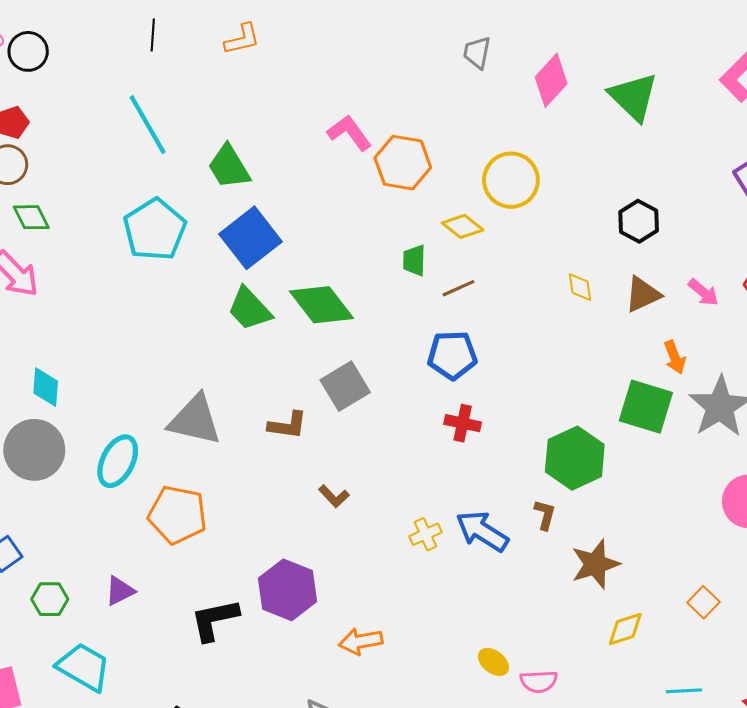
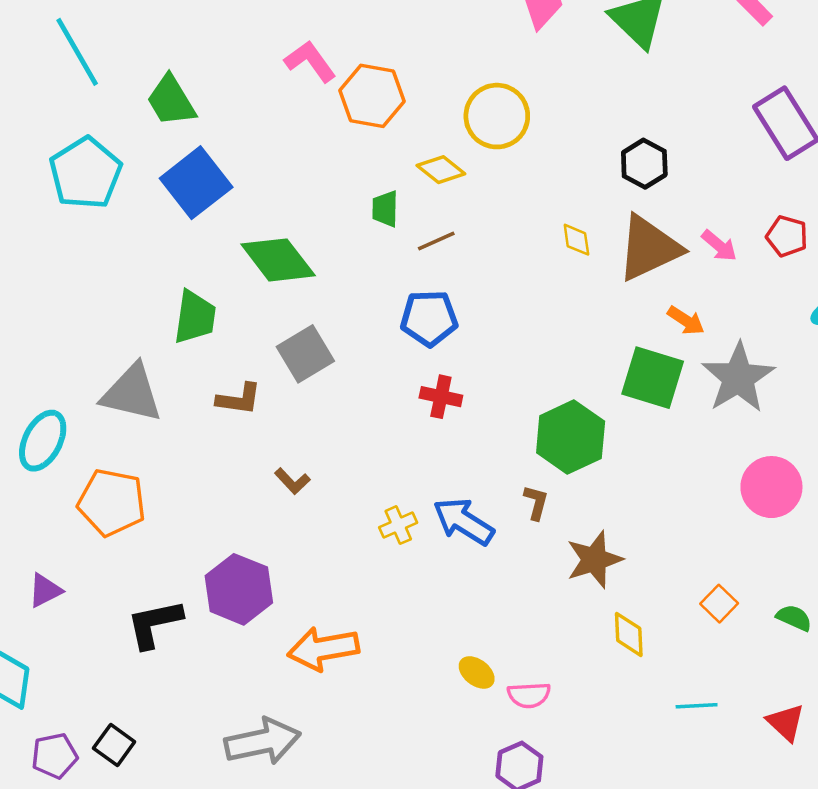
brown triangle: (643, 294) -> (649, 248), size x1.6
green trapezoid: (249, 309) -> (195, 317), moved, turned -129
orange arrow: (675, 357) -> (686, 321), turned -36
yellow diamond: (625, 629) -> (629, 634), turned -75
orange arrow: (361, 641) -> (323, 649), size x1.4

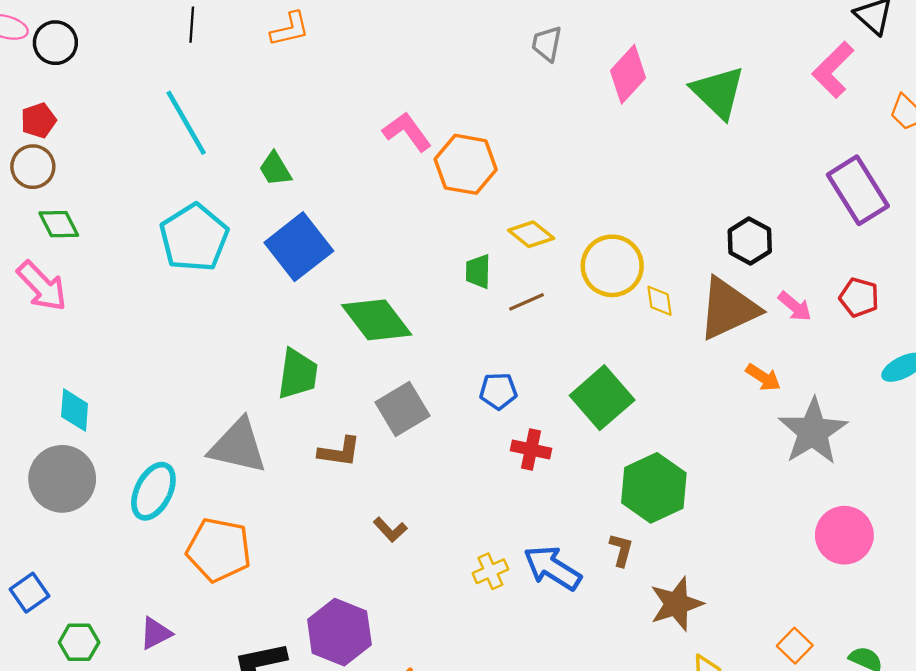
green trapezoid: (171, 101) -> (275, 169), size x0.7
yellow circle: (497, 116) -> (612, 266), moved
black hexagon: (644, 164) -> (750, 241), moved
blue pentagon: (429, 318) -> (498, 391), moved, size x0.7
green square: (653, 378) -> (602, 398), moved, turned 32

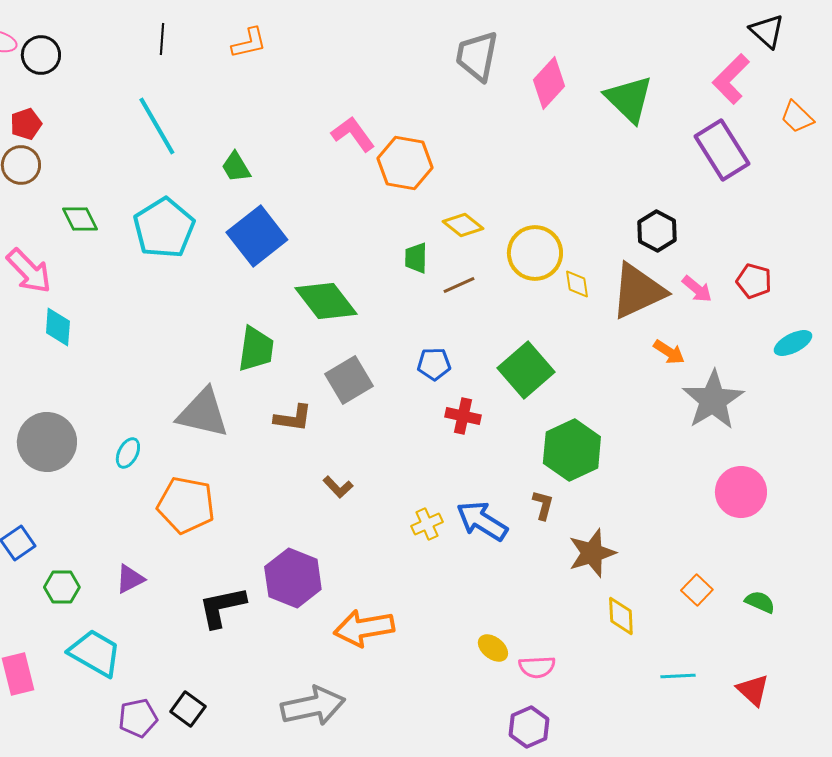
gray trapezoid: (547, 44) -> (477, 56), size x1.6
purple rectangle: (858, 190) -> (722, 150), moved
green diamond: (59, 224) -> (80, 219), moved
cyan diamond: (75, 410) -> (58, 327), moved
cyan ellipse: (153, 491) -> (128, 453), size x0.6

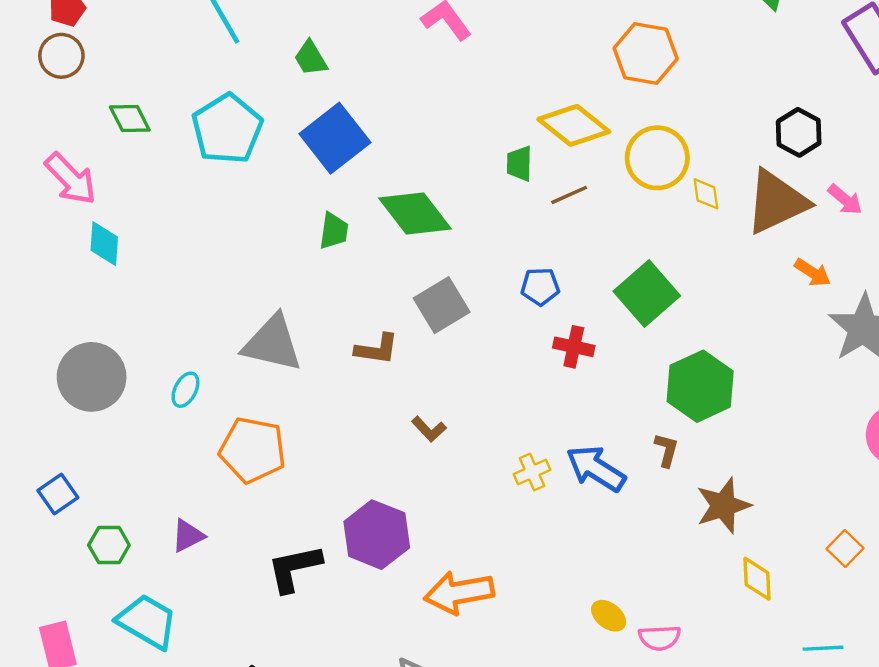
orange hexagon: (405, 163) -> (646, 54), moved
yellow diamond: (463, 225) -> (574, 125), size x1.5
green trapezoid: (256, 349) -> (334, 231), moved, size x0.7

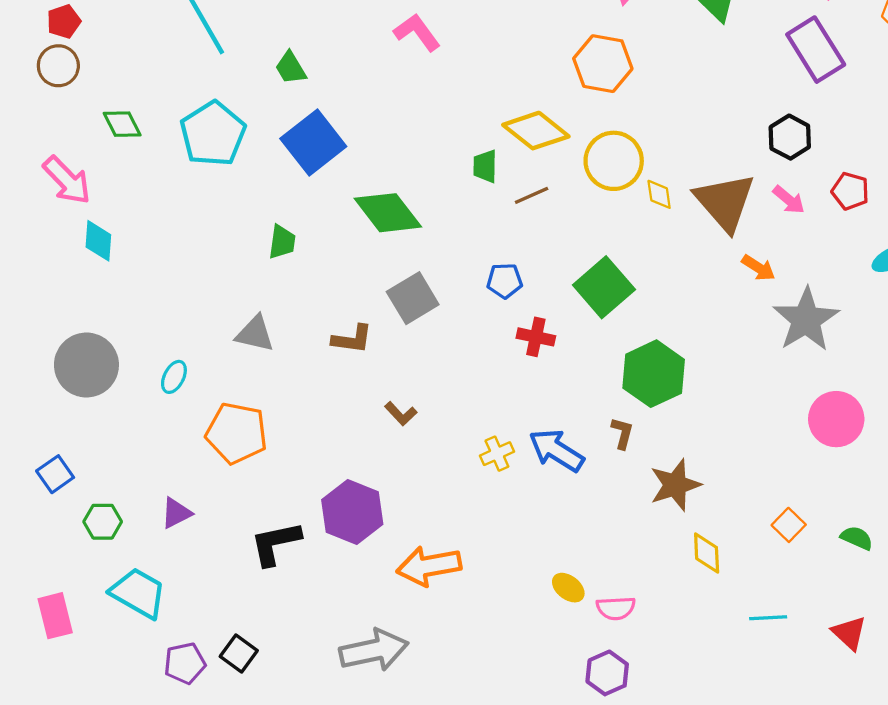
black hexagon: (799, 132) -> (790, 137), moved
brown triangle: (777, 202) -> (725, 202), turned -46
green trapezoid: (334, 231) -> (282, 242), moved
gray triangle: (272, 343) -> (255, 334), size x0.7

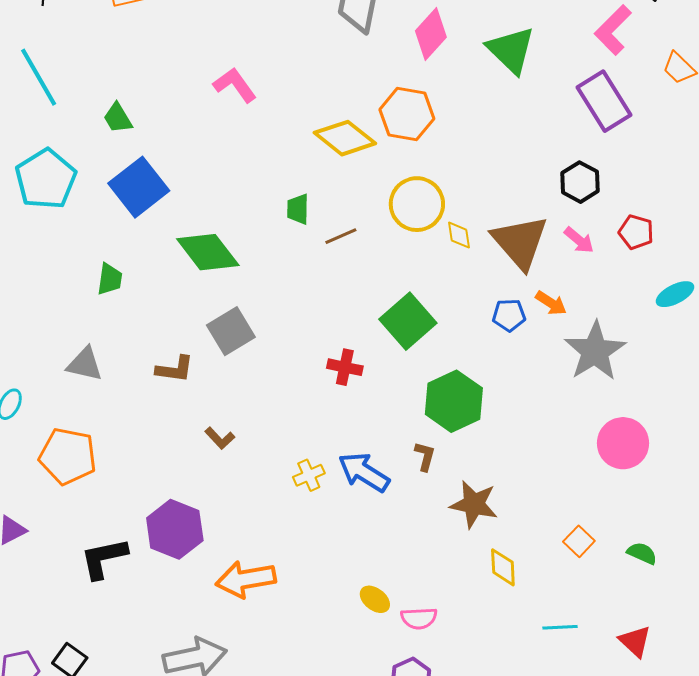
yellow diamond: (536, 131) -> (345, 138), moved
blue pentagon: (505, 281) -> (509, 315), moved
brown star: (675, 485) -> (474, 504), turned 30

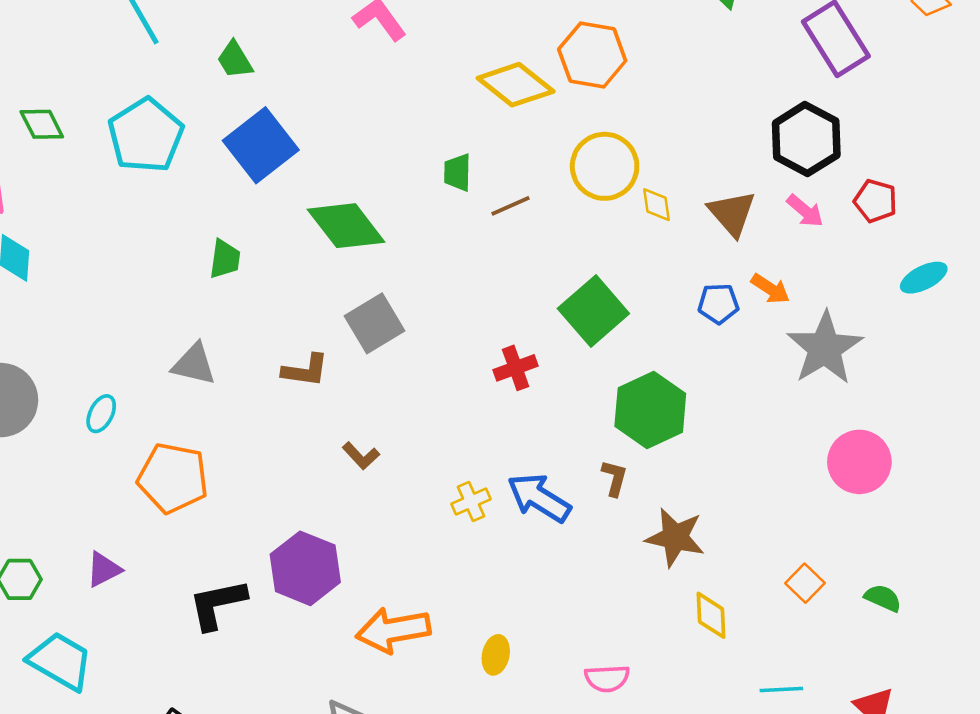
black hexagon: (580, 182) -> (806, 139), size x1.4
brown triangle: (520, 242) -> (732, 213), size x0.7
red cross: (345, 367) -> (516, 368), turned -32
yellow ellipse: (375, 599) -> (496, 655), moved, turned 64

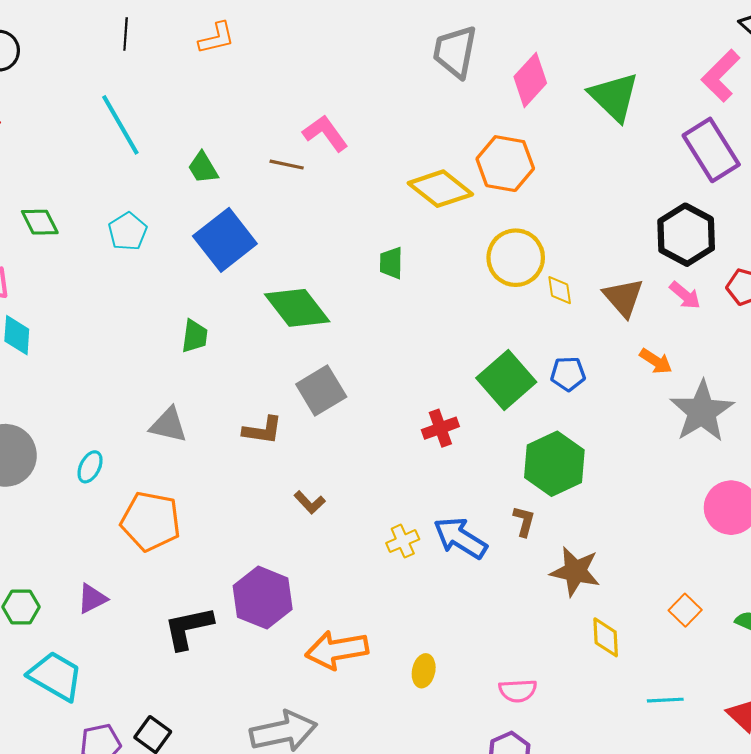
cyan pentagon: (146, 135) -> (128, 232), size x0.6
brown line: (511, 206) -> (287, 165), moved, turned 36
blue pentagon: (718, 304) -> (568, 374), moved

